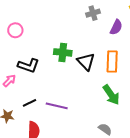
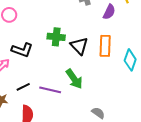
green arrow: (111, 95) -> (74, 79), moved

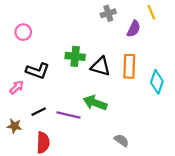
black triangle: (79, 46) -> (101, 66), turned -30
green arrow: (74, 79) -> (95, 103), turned 145

